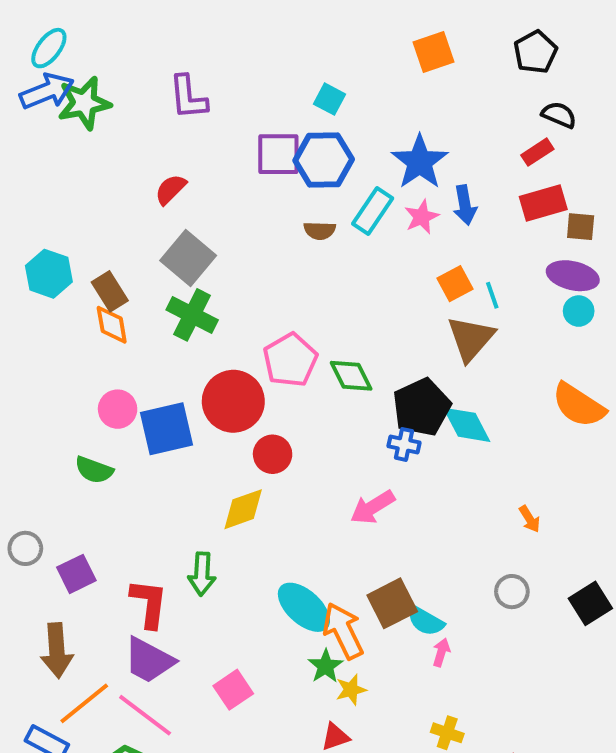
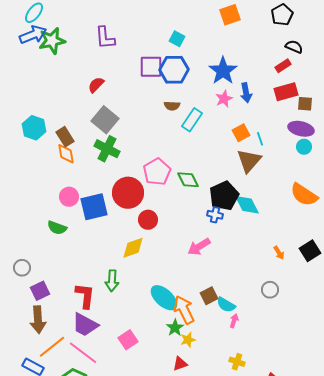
cyan rectangle: (373, 211) -> (192, 120), moved
purple square: (76, 574) -> (40, 291), moved
brown square: (392, 603) -> (209, 296), size x0.7
black square: (590, 603) -> (310, 251), moved

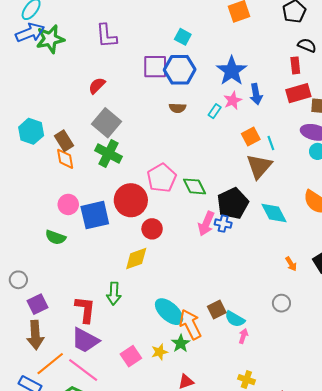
red rectangle: (283, 66) -> (295, 65), turned -63
cyan rectangle: (192, 120) -> (215, 111), moved, size x0.6
cyan diamond: (247, 205) -> (274, 213), moved
pink arrow: (199, 247) -> (206, 224), moved, turned -35
yellow star: (188, 340) -> (159, 352), moved

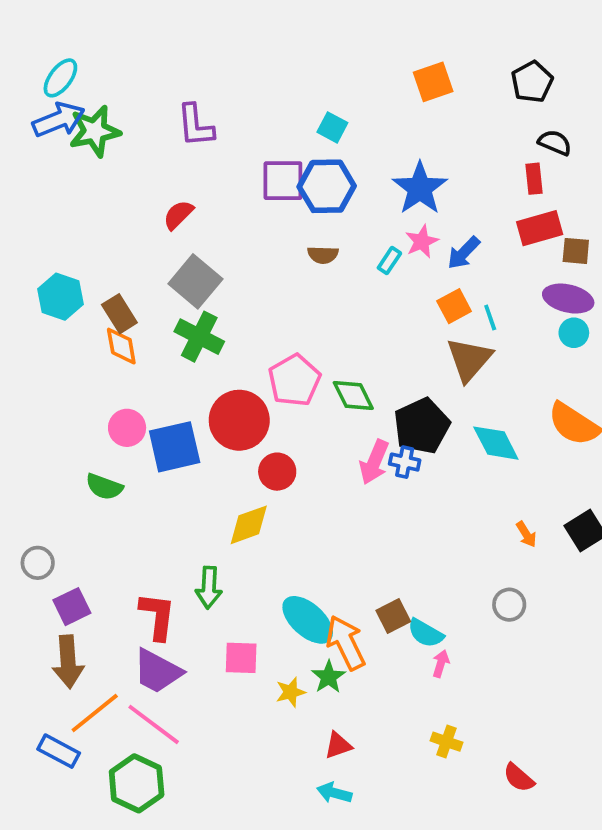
blue arrow: (256, 94) -> (464, 253), moved, turned 54
pink square: (131, 356) -> (241, 658), moved, turned 36

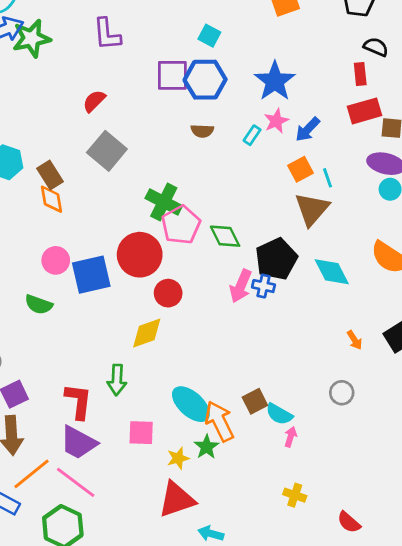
green cross: (199, 337) -> (164, 202), moved
red triangle: (338, 745) -> (177, 499), moved, size x1.8

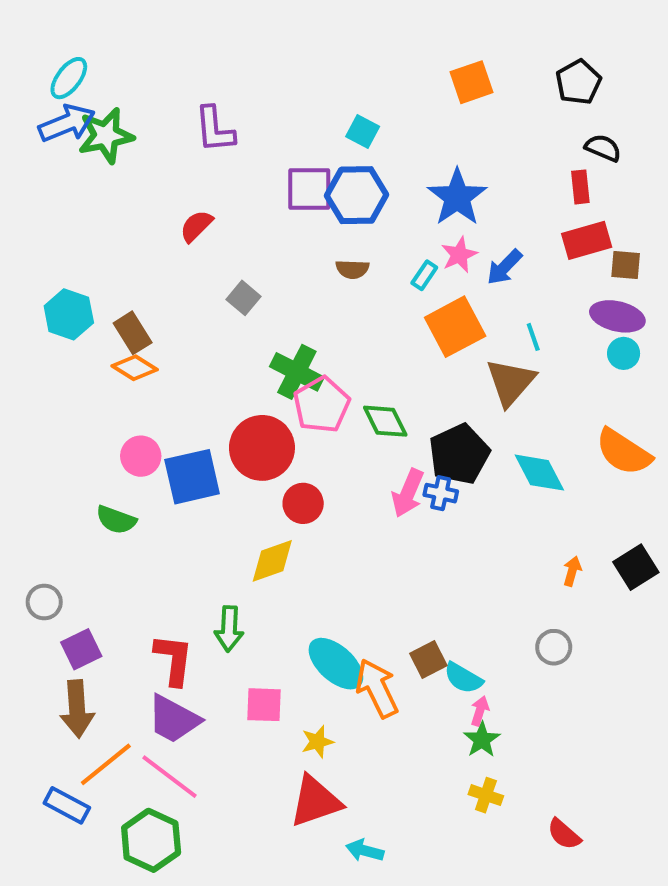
gray square: (107, 151) -> (243, 298), moved, size x0.6
orange square: (300, 169) -> (455, 327), moved, size x1.6
orange diamond: (51, 199) -> (135, 368), turned -48
orange arrow: (355, 340) -> (572, 571), turned -132
green star: (207, 447) -> (482, 740), moved

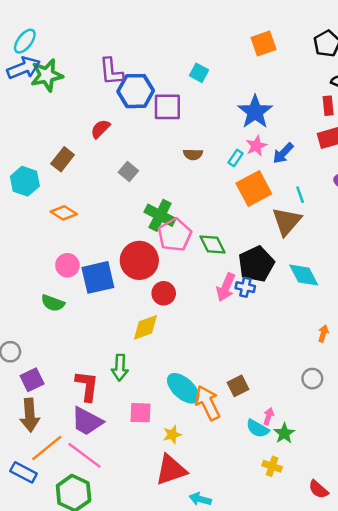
blue hexagon: (356, 195) -> (136, 91), moved
brown rectangle: (133, 333) -> (63, 159), moved, turned 70
cyan semicircle: (463, 678) -> (257, 428), moved
green star: (482, 740) -> (284, 433), moved

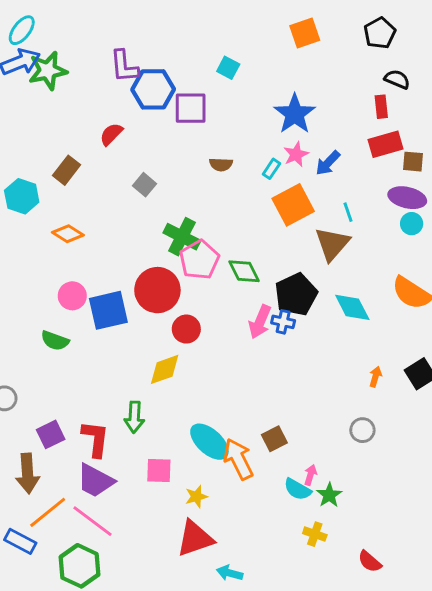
purple square: (32, 380) -> (51, 434), moved

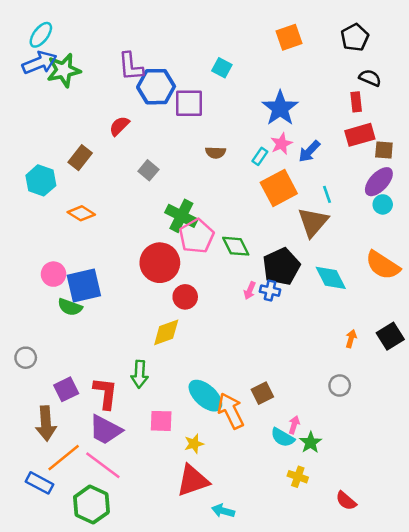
purple ellipse: (407, 198) -> (379, 182), turned -60
pink circle: (72, 296) -> (53, 274), moved
blue square: (108, 310) -> (84, 285), moved
pink arrow: (260, 322) -> (250, 291), size x0.6

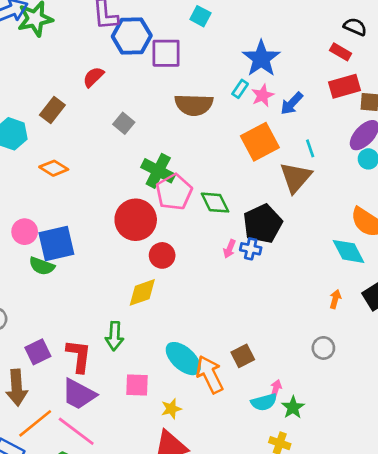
red rectangle: (356, 102) -> (341, 52), turned -54
brown semicircle: (216, 153) -> (194, 105), size x1.8
cyan rectangle: (260, 156) -> (240, 89), moved
cyan diamond: (331, 278) -> (348, 251), moved
cyan semicircle: (283, 437) -> (264, 402), turned -45

